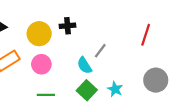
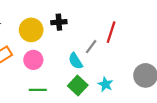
red line: (146, 35) -> (111, 32), moved

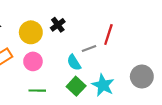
black cross: (59, 22) -> (58, 25), turned -32
gray line: (91, 47) -> (89, 49), turned 32
cyan star: (106, 84) -> (103, 85), size x1.5

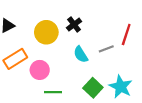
pink circle: (33, 61) -> (40, 70), moved
cyan semicircle: (74, 63) -> (81, 54), moved

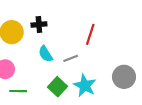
black cross: (74, 25) -> (39, 24), turned 32
gray line: (106, 49) -> (71, 58), moved

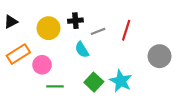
gray line: (71, 58) -> (98, 31), moved
gray circle: (124, 77) -> (160, 56), moved

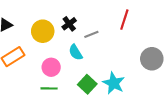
black cross: (75, 21) -> (69, 24), turned -32
red line: (126, 30) -> (124, 20), moved
pink circle: (42, 65) -> (51, 67), moved

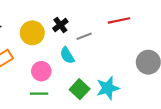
red line: (124, 20) -> (119, 20), turned 60
cyan star: (114, 83) -> (108, 88), turned 30

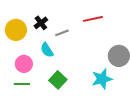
cyan star: (108, 88) -> (102, 79), moved

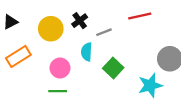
cyan semicircle: (47, 50) -> (87, 52), turned 35
green square: (58, 80) -> (113, 68), moved

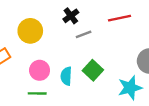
black cross: (80, 21) -> (71, 16), moved
cyan semicircle: (87, 52) -> (66, 76), moved

